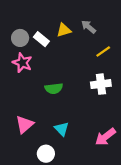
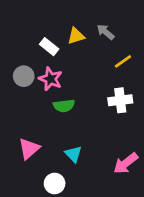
gray circle: (20, 38) -> (24, 76), moved
pink star: (22, 63) -> (51, 79), moved

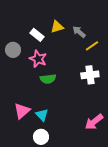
gray arrow: (106, 32) -> (79, 32), moved
gray circle: (24, 76) -> (13, 50), moved
cyan triangle: (73, 154) -> (42, 115), moved

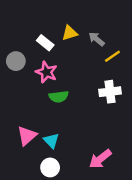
pink arrow: (94, 122) -> (100, 159), moved

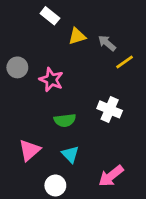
white rectangle: (45, 43) -> (50, 16), moved
white cross: (110, 92) -> (110, 109), moved, turned 30
green semicircle: (59, 97) -> (65, 120), moved
cyan triangle: (51, 141) -> (70, 154), moved

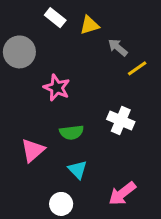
yellow triangle: (77, 36) -> (89, 25), moved
gray circle: (17, 67) -> (19, 52), moved, size x1.4
pink triangle: (30, 150) -> (33, 150), moved

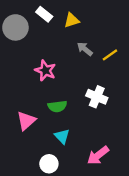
gray arrow: (118, 47) -> (85, 49), moved
gray circle: (19, 52) -> (15, 27), moved

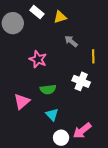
yellow line: (110, 55) -> (93, 56), moved, turned -56
white circle: (49, 164) -> (61, 138), moved

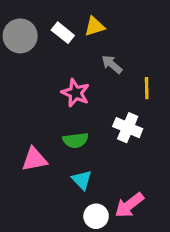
white rectangle: (37, 12) -> (63, 33), moved
pink star: (38, 59) -> (75, 93), moved
pink triangle: (22, 101) -> (34, 159), turned 30

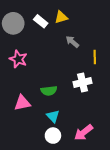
pink star: (75, 93) -> (18, 59), moved
white cross: (128, 128) -> (83, 83), turned -36
white circle: (96, 216) -> (53, 136), moved

